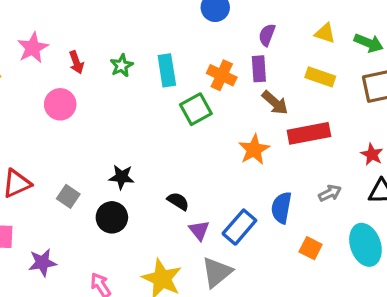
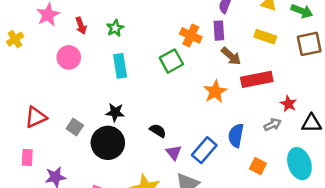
cyan rectangle: (167, 70) -> (120, 66), moved
red star: (372, 154) -> (288, 104), moved
black circle: (112, 217) -> (108, 143), size x1.4

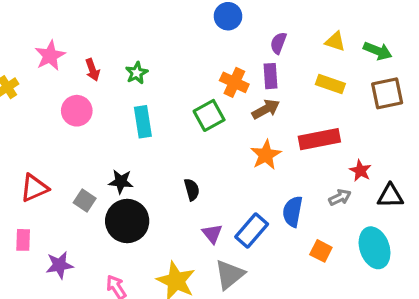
brown arrow: (231, 56) -> (266, 109), moved, turned -70
black star: (115, 112) -> (121, 182), moved
black semicircle: (158, 131) -> (192, 190), moved, turned 42

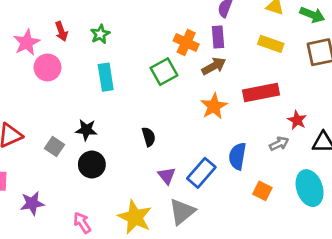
pink star: (50, 56) -> (27, 42), moved
black circle: (127, 221) -> (92, 165), size x0.7

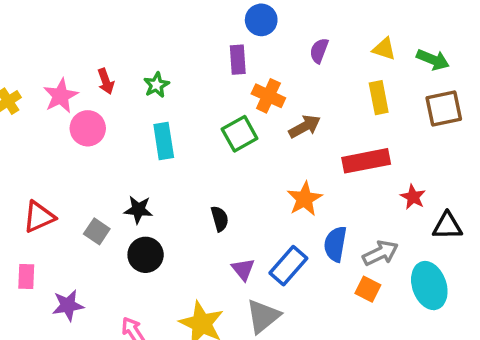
purple rectangle: (218, 37) -> (238, 60), moved
yellow rectangle: (271, 44) -> (379, 98), turned 60
orange star: (214, 106) -> (305, 199), moved
gray arrow: (279, 144) -> (380, 253), moved, size x1.4

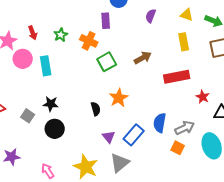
orange cross: (268, 96) -> (89, 41), moved
cyan rectangle: (164, 141) -> (46, 66), moved
orange star: (305, 199) -> (119, 98), moved

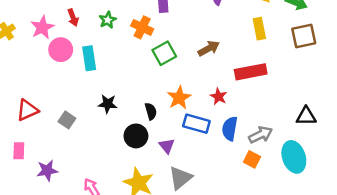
red star: (203, 97) -> (219, 96), moved
black star: (51, 104) -> (108, 104), moved
black circle: (55, 129) -> (136, 136), moved
blue rectangle: (134, 135) -> (196, 124), moved, turned 65

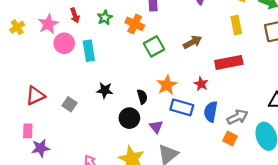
purple star: (47, 170) -> (41, 148), moved

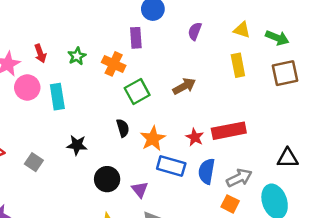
red rectangle: (229, 62) -> (229, 131), moved
black semicircle: (142, 97) -> (123, 128), moved

